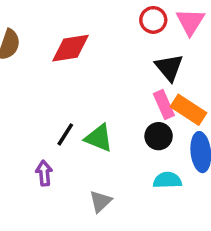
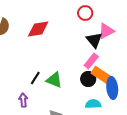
pink triangle: (190, 22) -> (106, 31), moved, turned 30
pink rectangle: (164, 104) -> (91, 61), turned 63
orange rectangle: (188, 110) -> (101, 75), moved

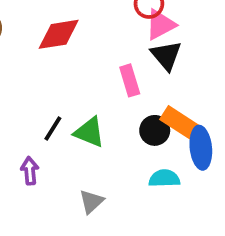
pink triangle: (106, 31) -> (160, 25), moved
pink rectangle: (91, 61) -> (130, 80), moved, turned -56

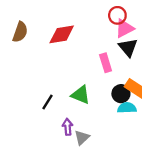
black line: (53, 128) -> (47, 102), moved
purple arrow: (30, 171) -> (68, 127), moved
cyan semicircle: (164, 178) -> (127, 108), moved

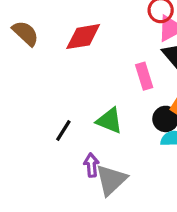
brown semicircle: (20, 32) -> (25, 33), turned -66
gray triangle: (82, 138) -> (111, 180), size x1.5

